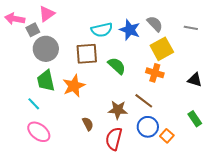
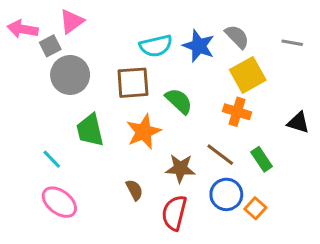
green trapezoid: (46, 81) -> (90, 130), moved
orange star: (74, 86) -> (144, 132), moved
green rectangle: (195, 119) -> (262, 159), moved

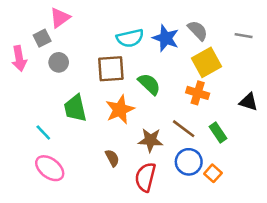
pink arrow: (23, 29) -> (19, 59), moved, turned -110
gray circle: (70, 75) -> (59, 62), size x0.6

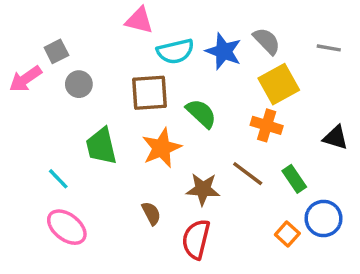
pink triangle: (60, 18) -> (139, 20), moved, turned 50
pink arrow: (19, 59) -> (25, 79), turned 65
blue circle: (189, 162) -> (324, 218), moved

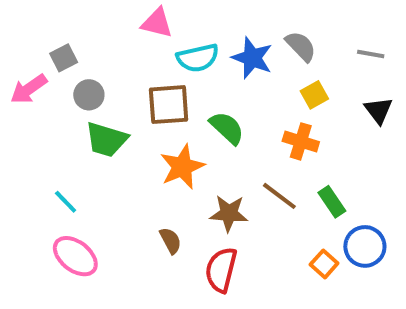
yellow square: (279, 84) -> (314, 95), size x0.6
black triangle: (336, 138) -> (378, 110), moved, turned 36
green trapezoid: (101, 146) -> (106, 140), moved, turned -60

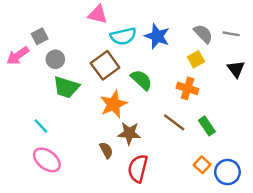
gray semicircle: (301, 46) -> (203, 34), moved
brown square: (169, 105) -> (105, 65), turned -32
brown star: (229, 213) -> (129, 133), moved
blue circle: (365, 246) -> (227, 172), moved

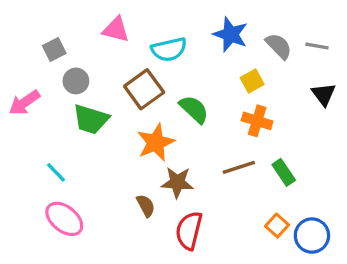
pink triangle: (98, 14) -> (116, 29), moved
blue star: (157, 36) -> (231, 34), moved
pink arrow: (18, 56) -> (24, 103), moved
yellow square: (196, 59) -> (252, 81), moved
brown line: (174, 122) -> (239, 167), turned -55

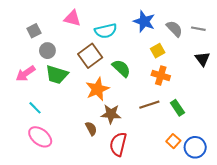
pink arrow: (24, 103) -> (26, 73), moved

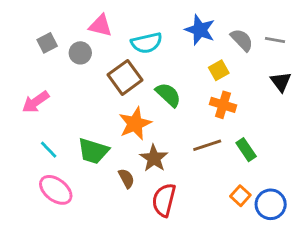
gray circle: (47, 51) -> (80, 53), moved
green trapezoid: (57, 74) -> (93, 151), moved
brown star: (111, 114) -> (154, 158), turned 30

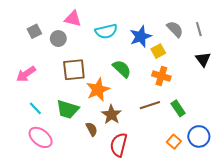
blue star: (200, 30) -> (141, 36), moved, turned 30
gray line: (275, 40) -> (199, 29), turned 64
brown square: (125, 77) -> (74, 70), moved, turned 30
blue circle: (271, 204) -> (199, 136), moved

